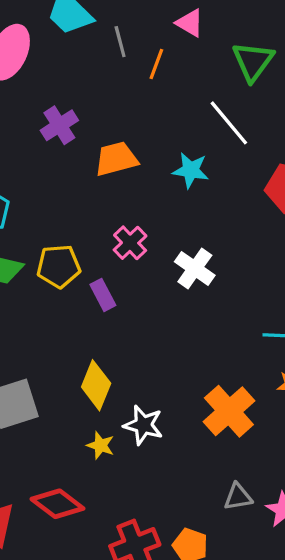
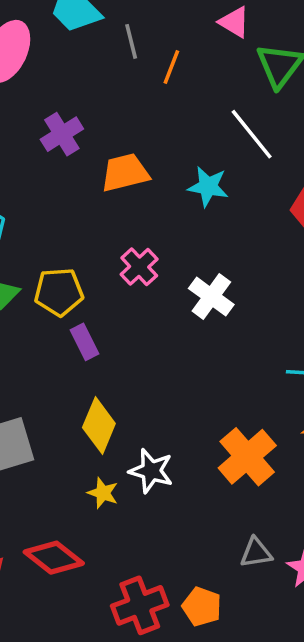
pink triangle: (190, 23) -> (234, 22), moved
purple rectangle: (103, 295) -> (85, 342), moved

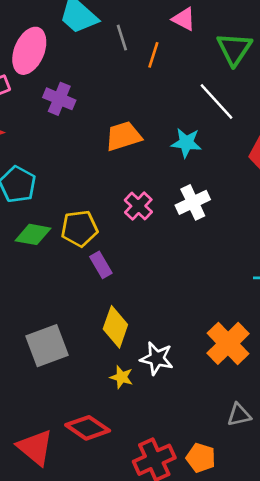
pink triangle: (234, 22) -> (184, 19), moved
purple cross: (62, 134) -> (59, 99), moved, turned -32
white cross: (211, 297) -> (193, 202), moved, turned 32

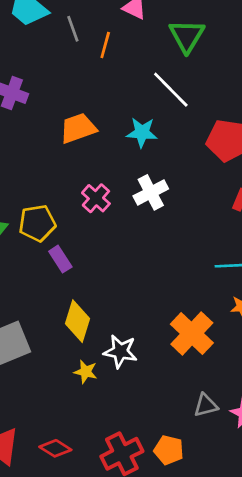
red diamond: (88, 428) -> (55, 448), moved, size x0.7

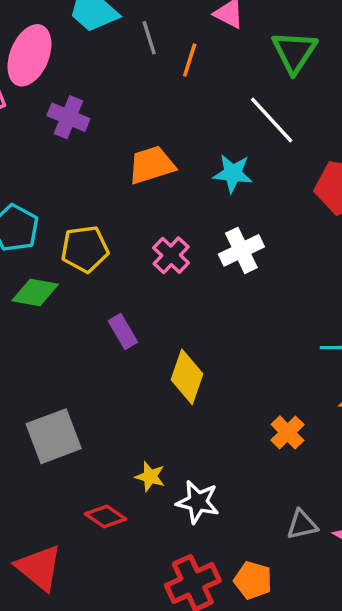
yellow pentagon: (37, 223) -> (85, 249), moved
yellow diamond: (77, 321) -> (187, 377), moved
orange cross: (192, 333) -> (288, 432), size x0.6
white star: (120, 351) -> (198, 502), moved
red diamond: (55, 448) -> (105, 516), moved

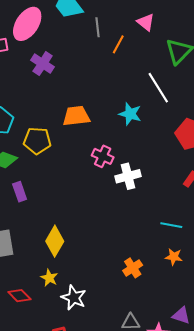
orange trapezoid: (151, 165) -> (76, 116), moved
white cross: (241, 250) -> (128, 176), moved
pink cross: (171, 255) -> (103, 156), moved, turned -30
purple rectangle: (123, 332) -> (20, 192), moved
yellow diamond: (187, 377) -> (55, 241), moved

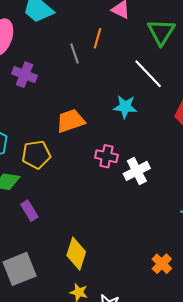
gray line: (97, 27) -> (74, 53), moved

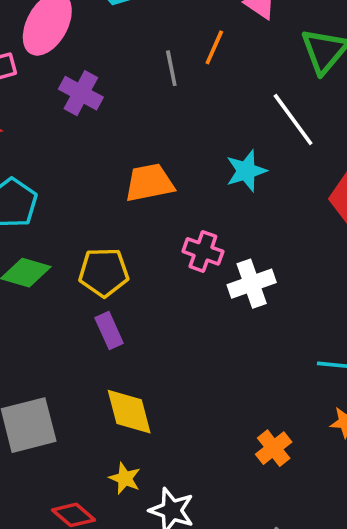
cyan star: (125, 107) -> (246, 171), turned -30
yellow pentagon: (36, 155) -> (104, 272), moved
purple rectangle: (29, 211) -> (109, 331), moved
yellow diamond: (76, 254) -> (129, 412), turned -40

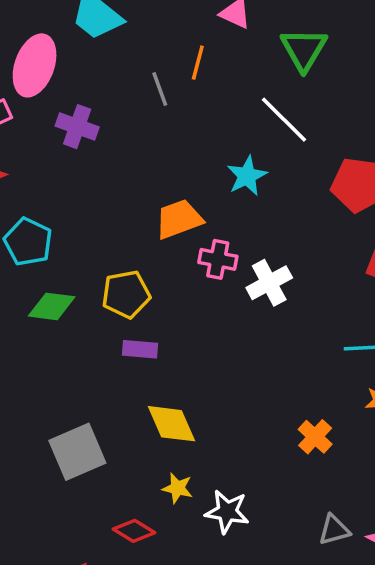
orange trapezoid: (149, 183) -> (179, 219), moved
purple rectangle: (109, 331) -> (140, 349), turned -52

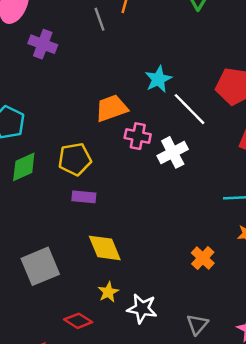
white line: (284, 120) -> (190, 109), moved
green diamond: (52, 306) -> (24, 167), turned -32
yellow star: (177, 488) -> (108, 292), turned 30
gray triangle: (334, 530) -> (197, 324), moved, turned -35

